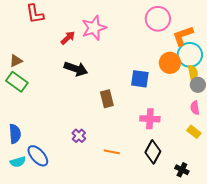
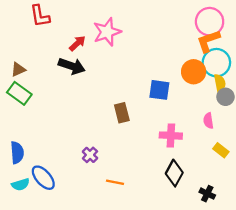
pink circle: (158, 19) -> (210, 22), moved
black arrow: (76, 69) -> (72, 66), moved
pink semicircle: (195, 108) -> (208, 121), moved
orange line: (112, 152) -> (115, 182), moved

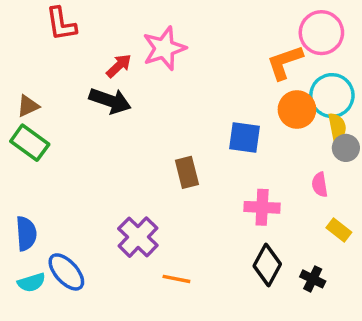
orange L-shape: (208, 41) -> (285, 62), moved
purple cross: (90, 155) -> (138, 237), size x1.6
black cross: (207, 194) -> (313, 279), moved

